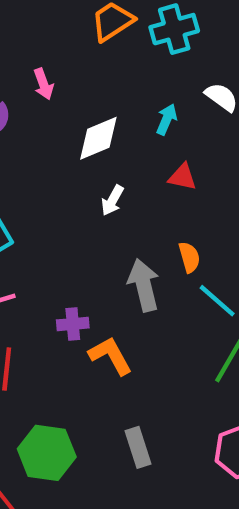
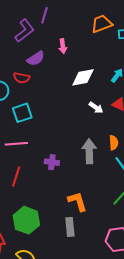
white arrow: (112, 200) -> (96, 108), moved, turned -96
orange L-shape: (110, 356) -> (77, 201), moved

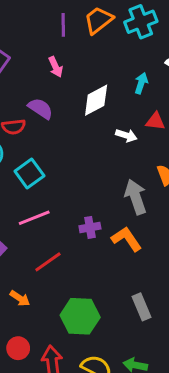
purple line: (45, 15) -> (63, 25), moved
purple semicircle: (36, 59) -> (40, 109), moved, turned -96
red line: (16, 177) -> (48, 262), turned 54
orange L-shape: (77, 201) -> (127, 239), moved

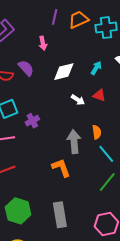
purple cross: (90, 227) -> (32, 121), moved, turned -32
gray rectangle: (142, 307) -> (60, 215), size x1.4

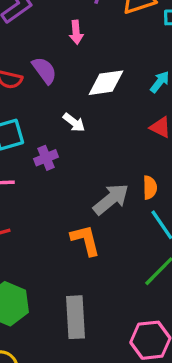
white arrow: (78, 100) -> (74, 122), moved
gray arrow: (74, 142) -> (111, 199), turned 50

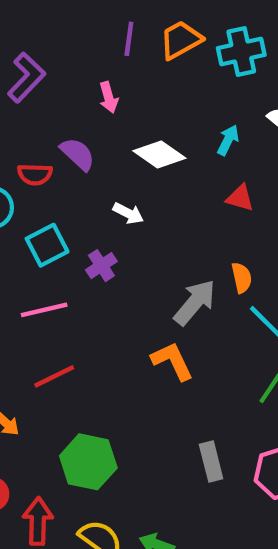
white diamond: (106, 83) -> (159, 154), turned 54
gray rectangle: (76, 317) -> (211, 461), moved, size x0.7

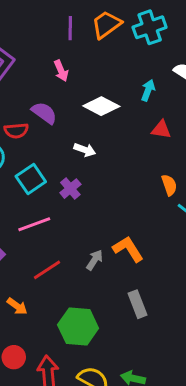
gray arrow: (195, 302) -> (94, 260), moved, size x0.6
gray rectangle: (211, 461) -> (138, 304), moved

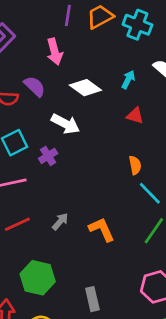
cyan cross: (150, 27) -> (137, 25), turned 32
pink arrow: (61, 71) -> (55, 52), size x1.4
white arrow: (85, 150) -> (65, 124), size x1.5
orange L-shape: (128, 249) -> (102, 229), moved
gray rectangle: (138, 304) -> (92, 299), moved

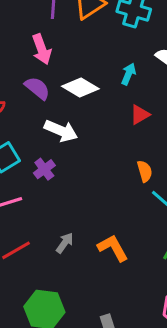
purple semicircle: (35, 86) -> (37, 88), moved
red triangle: (135, 116) -> (140, 115), turned -42

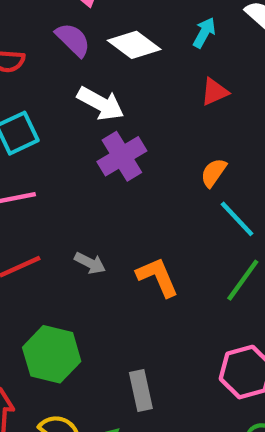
purple cross: (44, 169) -> (122, 156), moved, size x1.5
orange semicircle: (145, 171) -> (213, 173), turned -135
gray arrow: (65, 243) -> (90, 263), turned 75

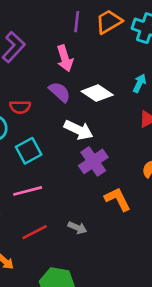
orange L-shape: (158, 277) -> (118, 199), moved

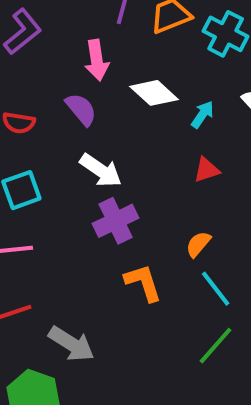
white diamond: (97, 93) -> (154, 93), moved
gray arrow: (77, 228) -> (71, 344), moved, size x1.6

